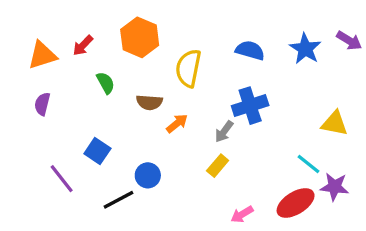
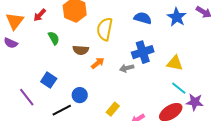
orange triangle: (42, 55) -> (15, 21), turned -36
purple semicircle: (42, 104) -> (11, 43), moved, turned -80
yellow triangle: (335, 123) -> (175, 63), moved
gray arrow: (224, 132) -> (127, 68), turned 40
yellow rectangle: (218, 166) -> (113, 109), moved

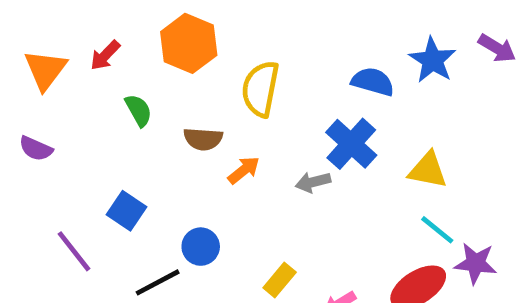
blue semicircle: (143, 18) -> (373, 82), moved
purple semicircle: (11, 43) -> (36, 149), moved
blue cross: (143, 52) -> (351, 144), turned -30

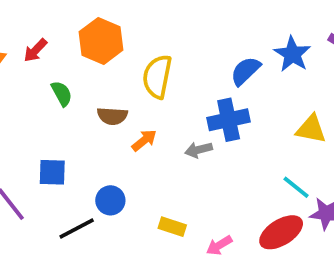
blue semicircle: (373, 82) -> (245, 71), turned -60
blue cross: (351, 144) -> (229, 120), turned 36
yellow triangle: (428, 170) -> (311, 129), moved
blue square: (127, 211) -> (52, 172), turned -32
yellow rectangle: (280, 280) -> (172, 227), turned 68

